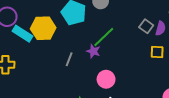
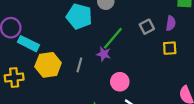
gray square: (146, 26) -> (147, 27), moved, turned 32
yellow hexagon: (43, 28) -> (48, 65), moved

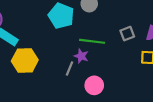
green line: (113, 38) -> (92, 41), turned 50
gray line: (79, 65) -> (69, 68), moved

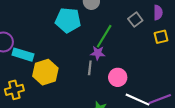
green line: (92, 41) -> (104, 36), turned -50

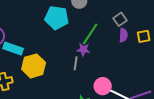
purple semicircle: (158, 13) -> (123, 35), moved
pink circle: (118, 77) -> (103, 86), moved

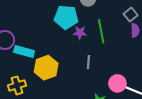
green line: (90, 34) -> (101, 31), turned -40
purple star: (83, 50) -> (80, 33), moved

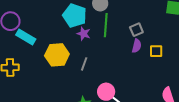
green line: (101, 31) -> (106, 25), moved
yellow hexagon: (46, 68) -> (57, 55), moved

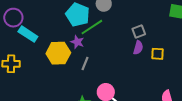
green line: (106, 25) -> (92, 27), moved, turned 50
purple star: (84, 34) -> (77, 42), moved

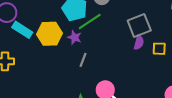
gray square: (139, 32) -> (139, 25), size x1.6
yellow hexagon: (58, 53) -> (49, 34), moved

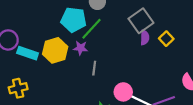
yellow square: (159, 49) -> (166, 39), turned -32

